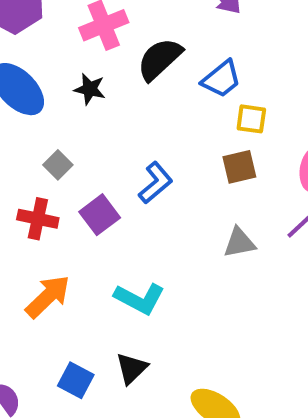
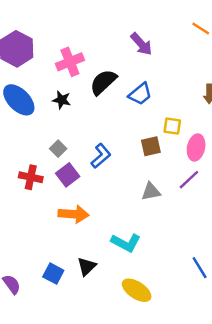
yellow square: (251, 119) -> (172, 126), moved
gray square: (58, 165) -> (58, 149), moved
orange arrow: (48, 297) -> (74, 214), moved, turned 48
cyan L-shape: (140, 299) -> (126, 243), moved

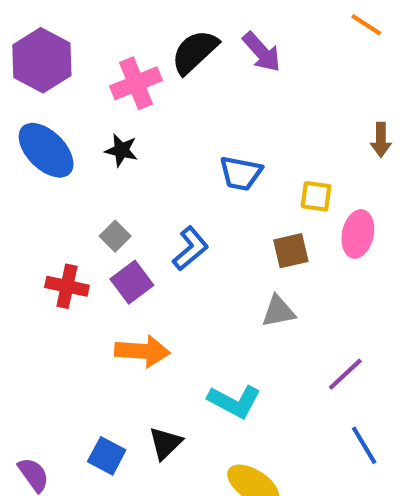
black semicircle: (103, 82) -> (195, 52), moved
blue trapezoid: (140, 94) -> (241, 173), moved, turned 50
brown square: (151, 146) -> (291, 251), moved
purple line: (189, 180) -> (345, 374), moved

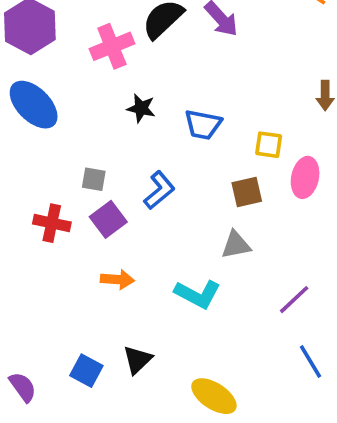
black star: (121, 150) -> (141, 108), moved
gray square: (115, 236) -> (94, 179), turned -35
orange arrow: (142, 351) -> (117, 279), size x0.7
cyan L-shape: (234, 401) -> (198, 294), moved

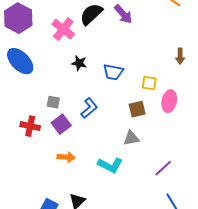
pink cross: (112, 46) -> (63, 29), turned -30

